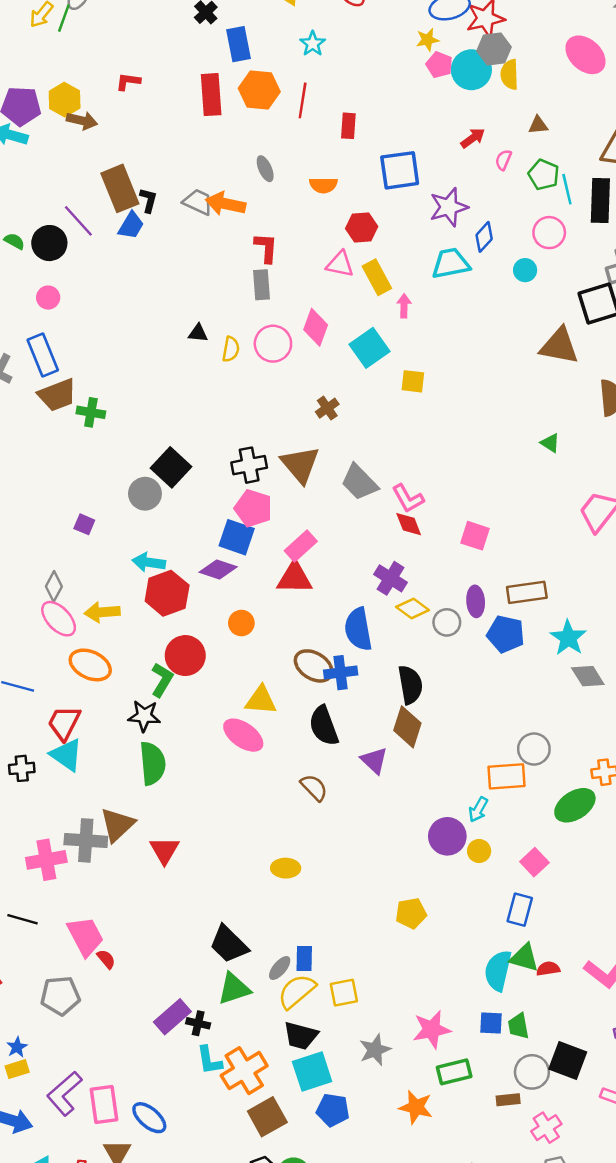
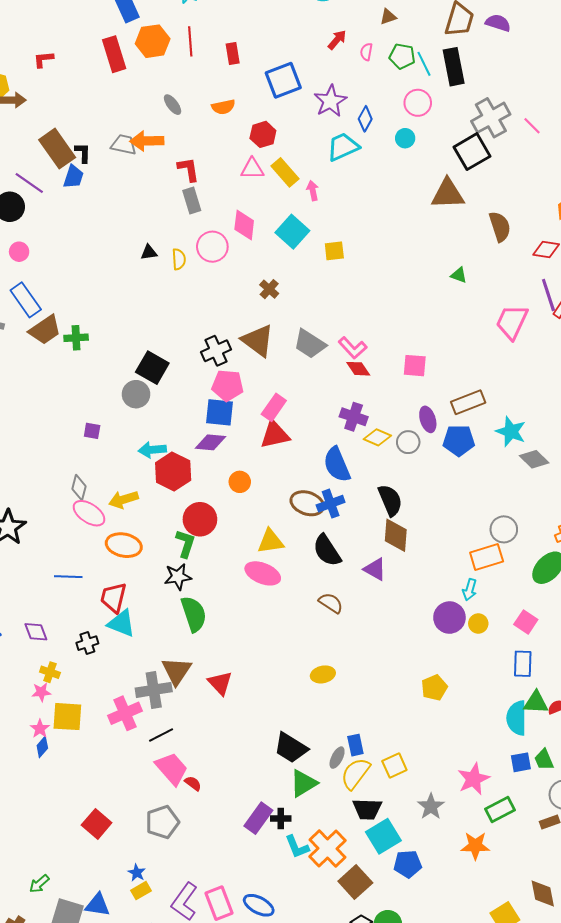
black line: (22, 919) -> (161, 735), moved, turned -30

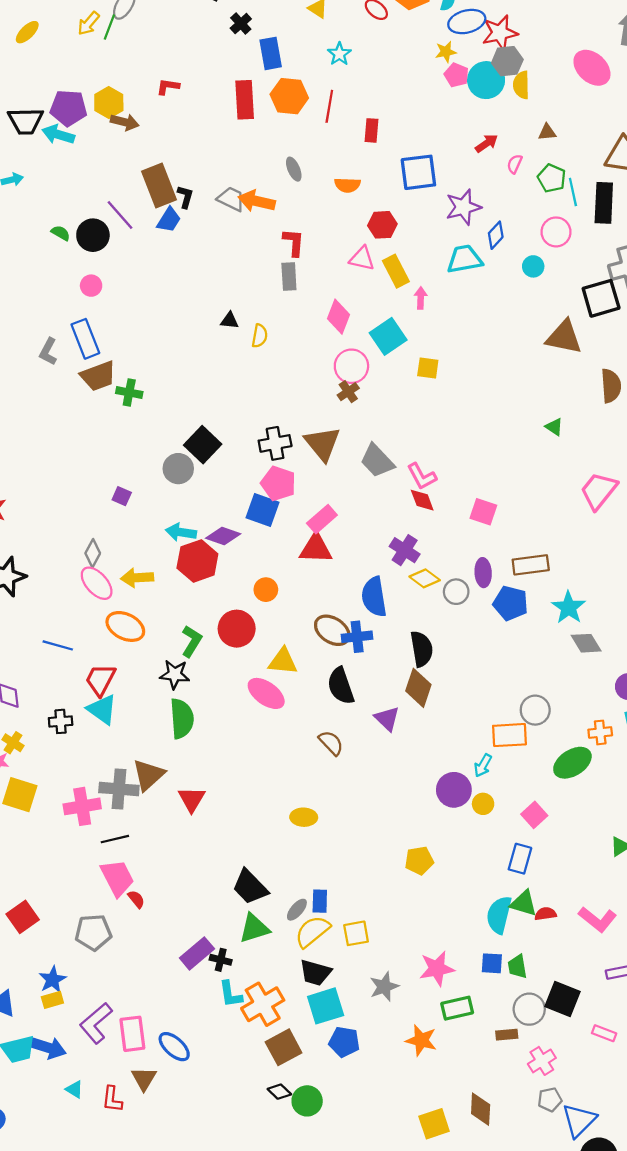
pink circle: (212, 247) -> (351, 366), moved
purple diamond: (211, 442) -> (223, 536), moved
red circle: (200, 519) -> (237, 629), moved
blue star: (137, 873) -> (53, 980), size x1.4

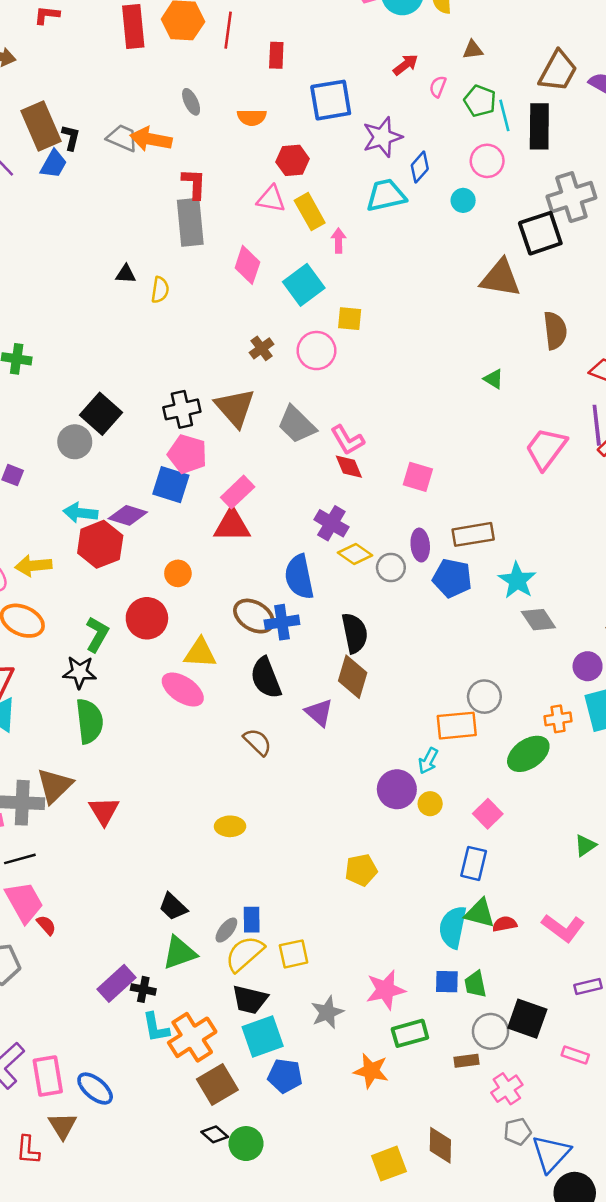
gray rectangle: (289, 277) -> (190, 222), size x1.5
pink circle: (351, 366) -> (316, 351), moved
black trapezoid: (250, 887) -> (173, 907), size x0.7

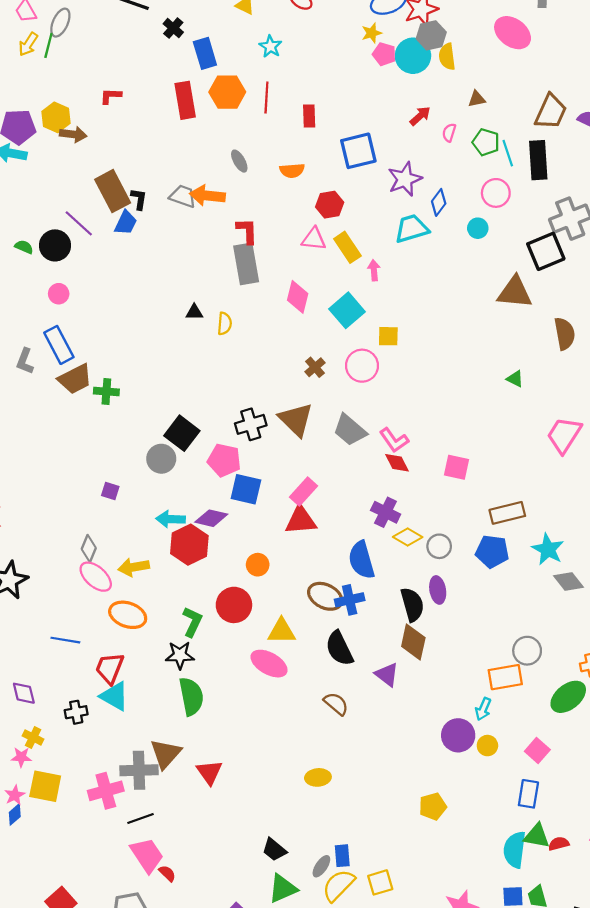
pink pentagon: (187, 454) -> (224, 460), moved
purple ellipse: (420, 545) -> (438, 590), moved

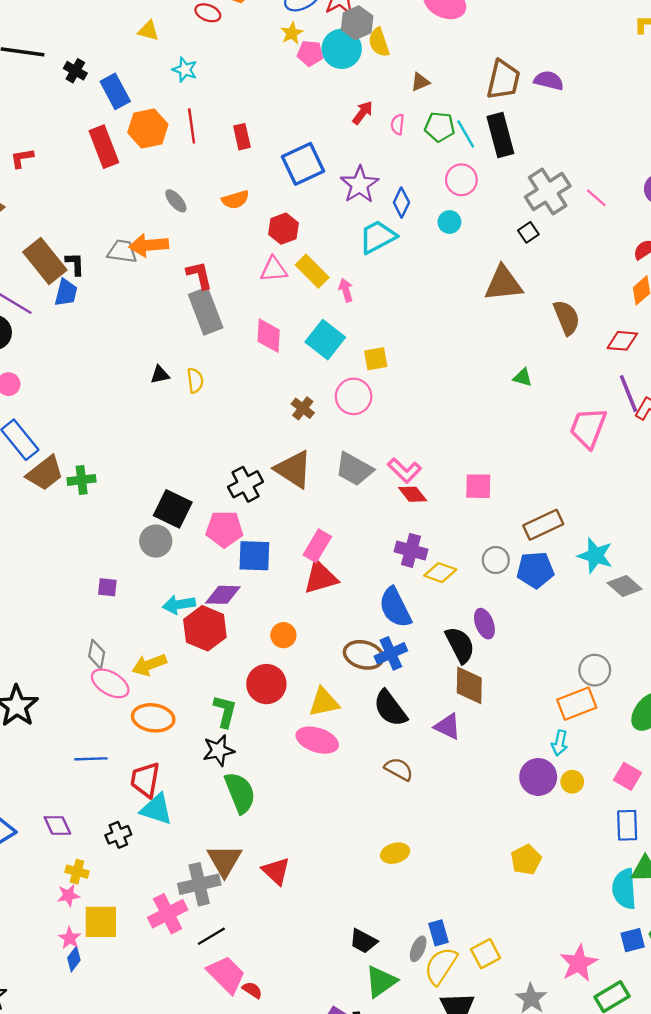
black square: (546, 251) -> (528, 232), size x0.5
gray circle: (439, 546) -> (496, 560), moved

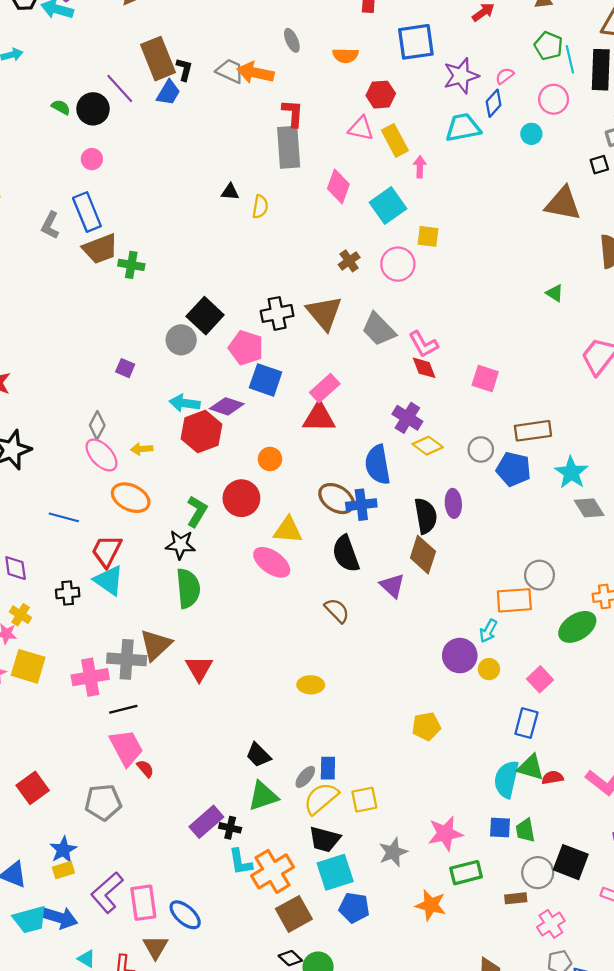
pink semicircle: (398, 124) -> (505, 76), moved, turned 30
yellow arrow: (149, 665) -> (142, 449), size x0.7

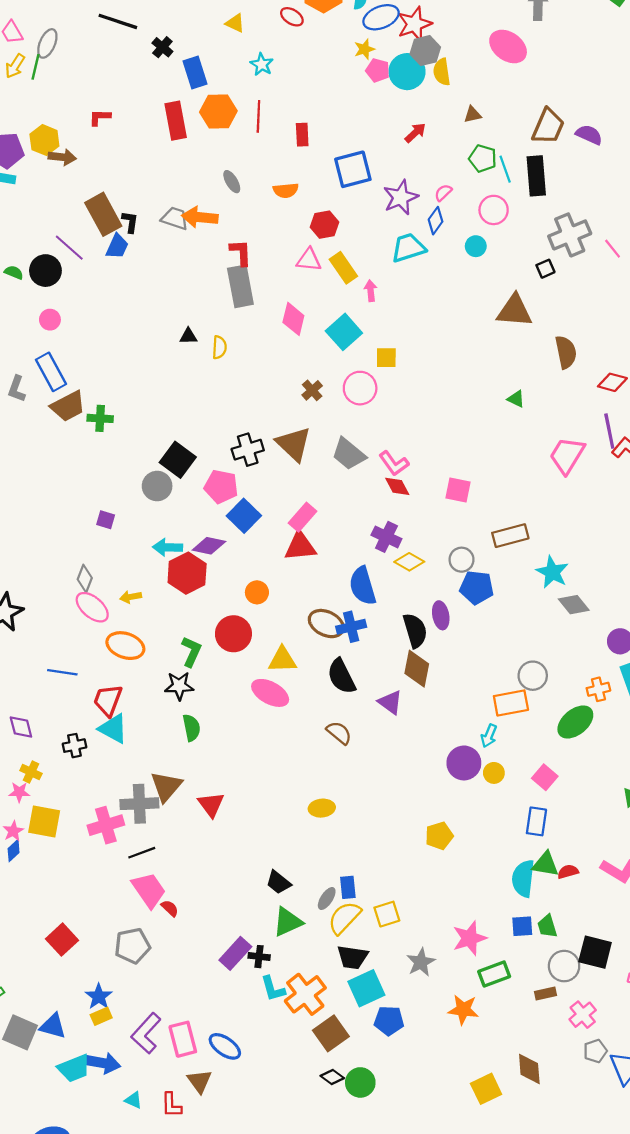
blue square: (266, 380) -> (244, 516), turned 32
blue pentagon: (514, 469) -> (477, 587), moved
green semicircle: (188, 588) -> (191, 728), size x0.7

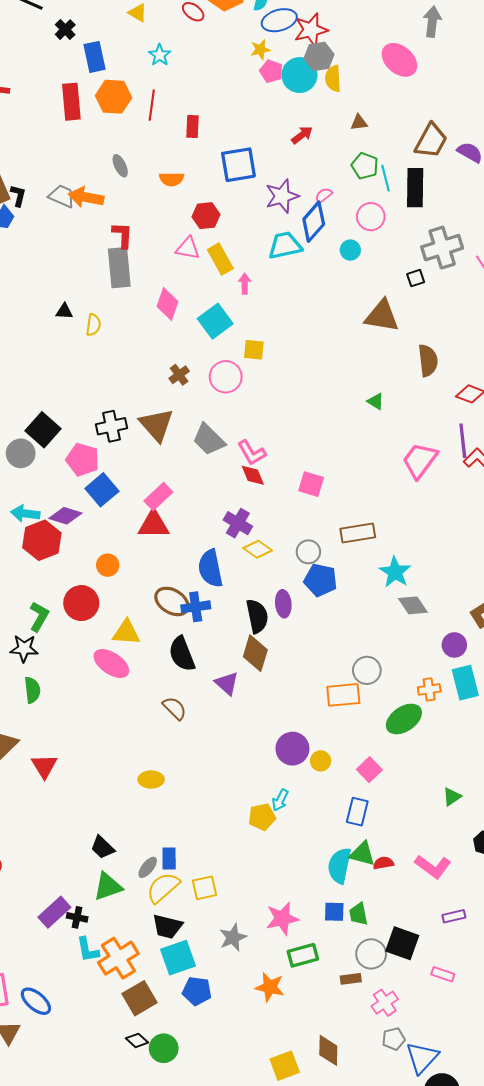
blue diamond: (436, 221) -> (314, 222), size x1.5
cyan arrow: (489, 736) -> (280, 800), moved

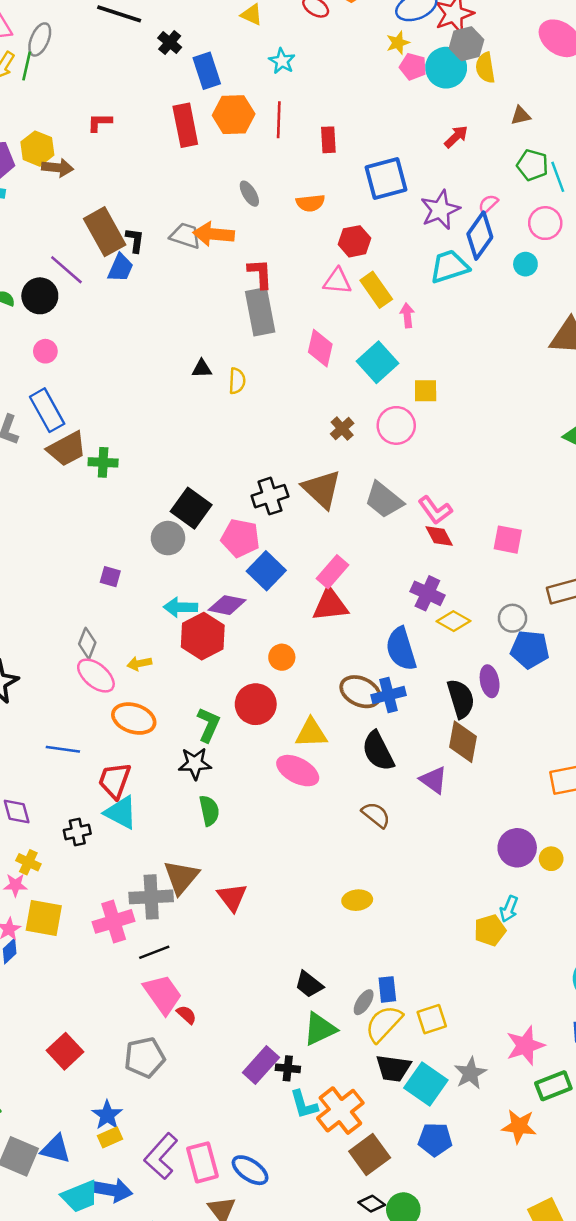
cyan square: (178, 958) -> (426, 1084), moved, turned -30

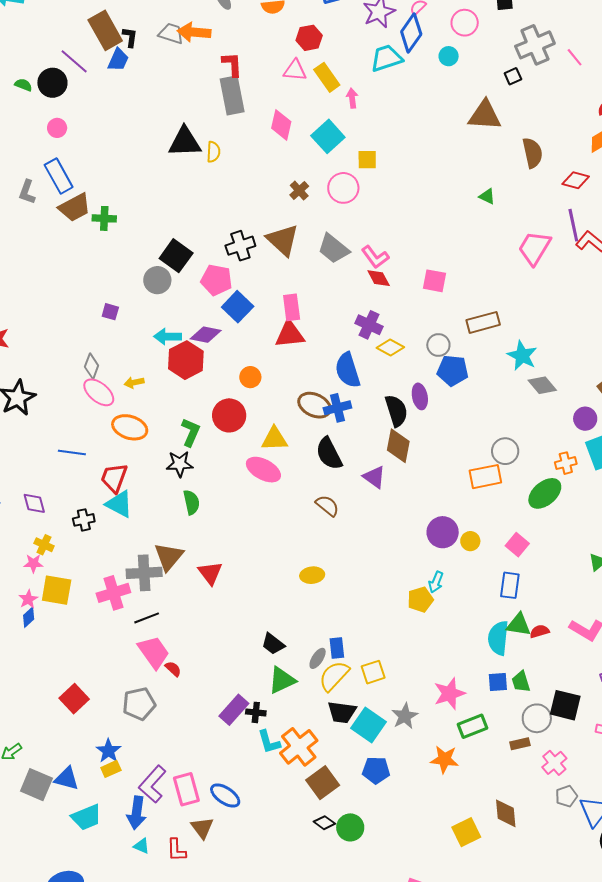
black triangle: (202, 369) -> (185, 142), size x2.0
pink rectangle: (332, 572) -> (292, 307), turned -48
blue arrow: (112, 1190) -> (137, 813), moved, turned 88

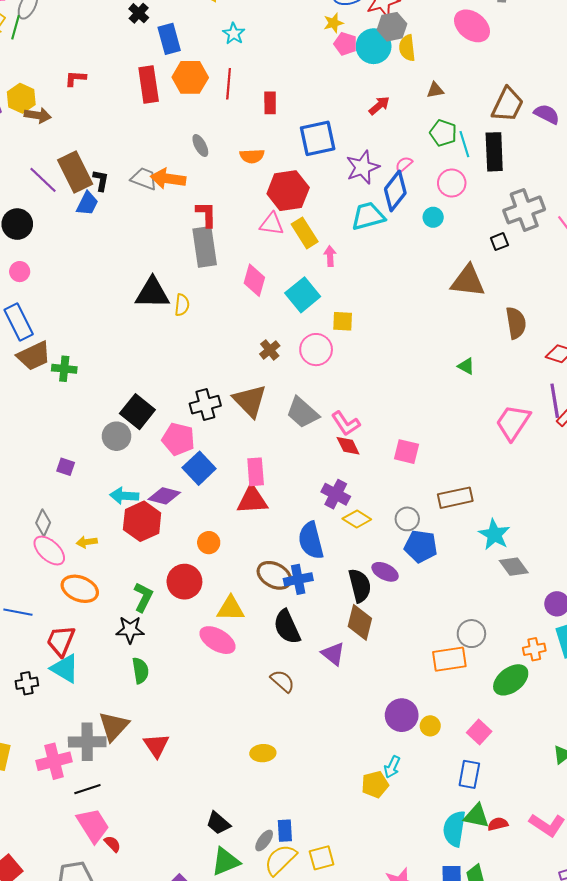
red hexagon: (309, 38) -> (288, 191), size x1.5
purple line: (74, 61) -> (43, 180), moved
purple ellipse: (420, 396) -> (385, 572), turned -55

